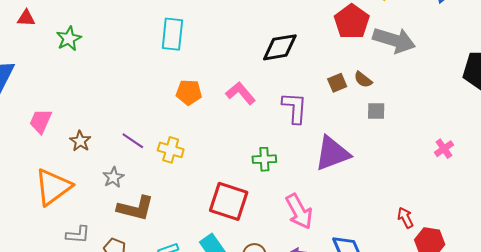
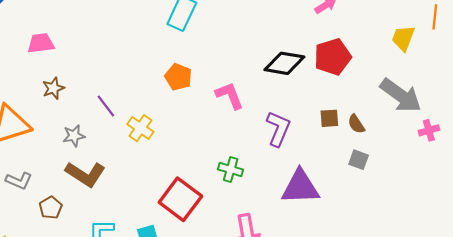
red pentagon: (352, 22) -> (333, 57), moved
pink trapezoid: (41, 121) -> (41, 43), moved, turned 40
pink cross: (444, 149) -> (429, 130), moved

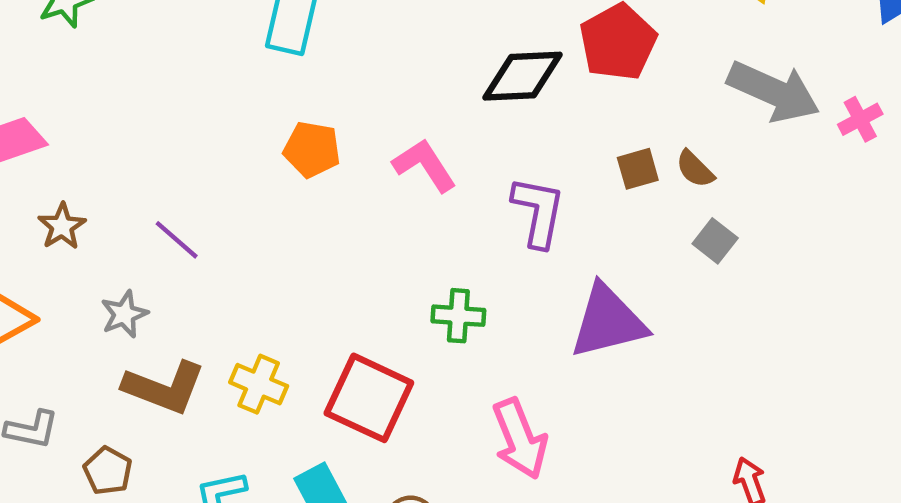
yellow cross: (140, 128) -> (259, 384), moved
pink cross: (429, 130) -> (860, 119), moved
gray square: (359, 160) -> (715, 241), turned 30

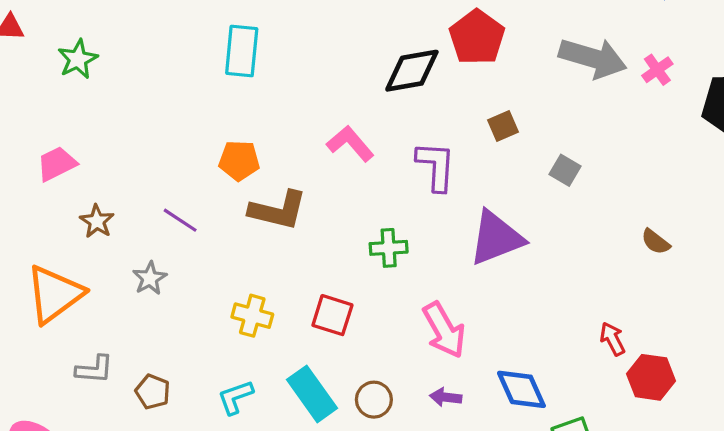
orange pentagon: (312, 149) -> (239, 161), moved
brown semicircle: (695, 169) -> (656, 242), moved
brown L-shape: (164, 388) -> (278, 210), moved
red square: (369, 398) -> (332, 315), size x0.7

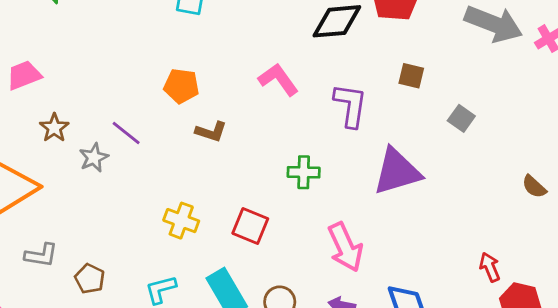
brown square: (503, 126) -> (411, 76), turned 32
brown L-shape: (278, 210) -> (211, 132), size x0.6
gray star: (150, 278) -> (94, 158), moved

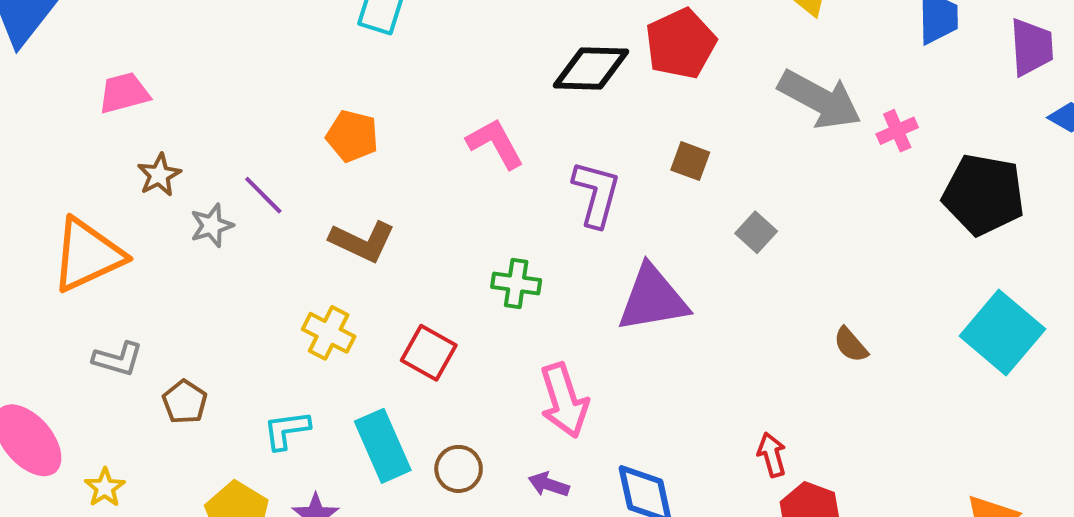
brown L-shape: (211, 132) -> (362, 241), moved, size x1.4

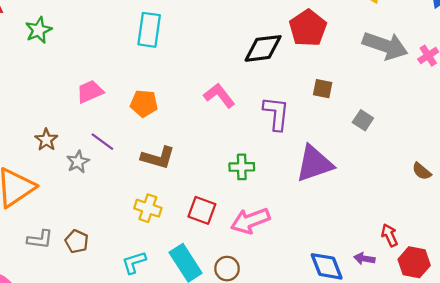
pink trapezoid: (124, 93) -> (90, 92), moved
pink arrow: (564, 400) -> (250, 221), moved, turned 96
brown pentagon: (185, 402) -> (77, 241), moved
purple arrow: (549, 485) -> (364, 259), moved

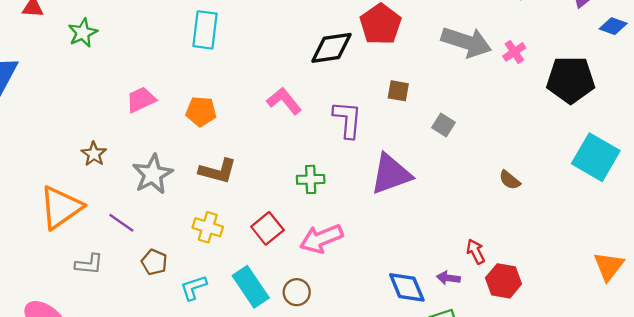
purple line: (102, 142) -> (121, 223), moved
gray star: (78, 162) -> (153, 174), moved, size x1.6
red square: (202, 210) -> (267, 228), turned 32
brown pentagon: (77, 241) -> (154, 262), moved

